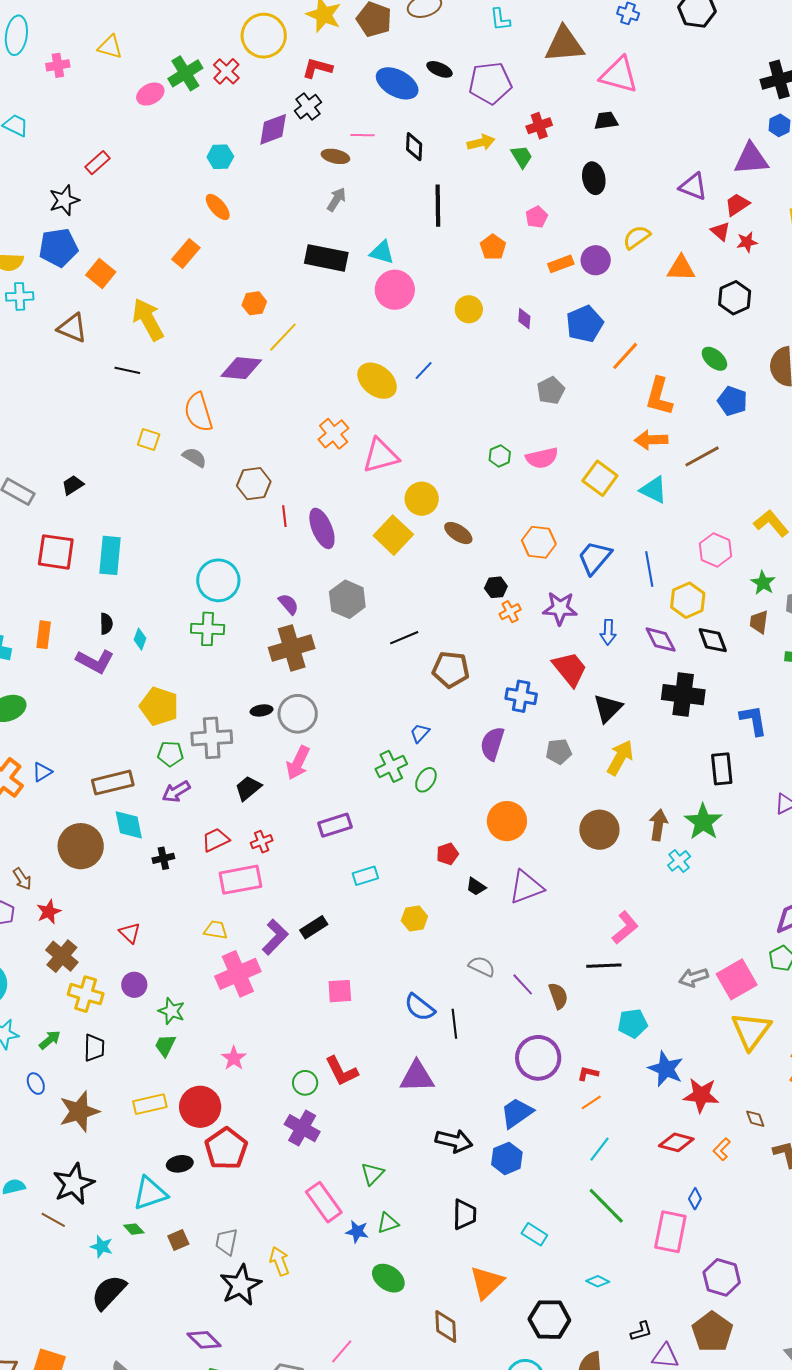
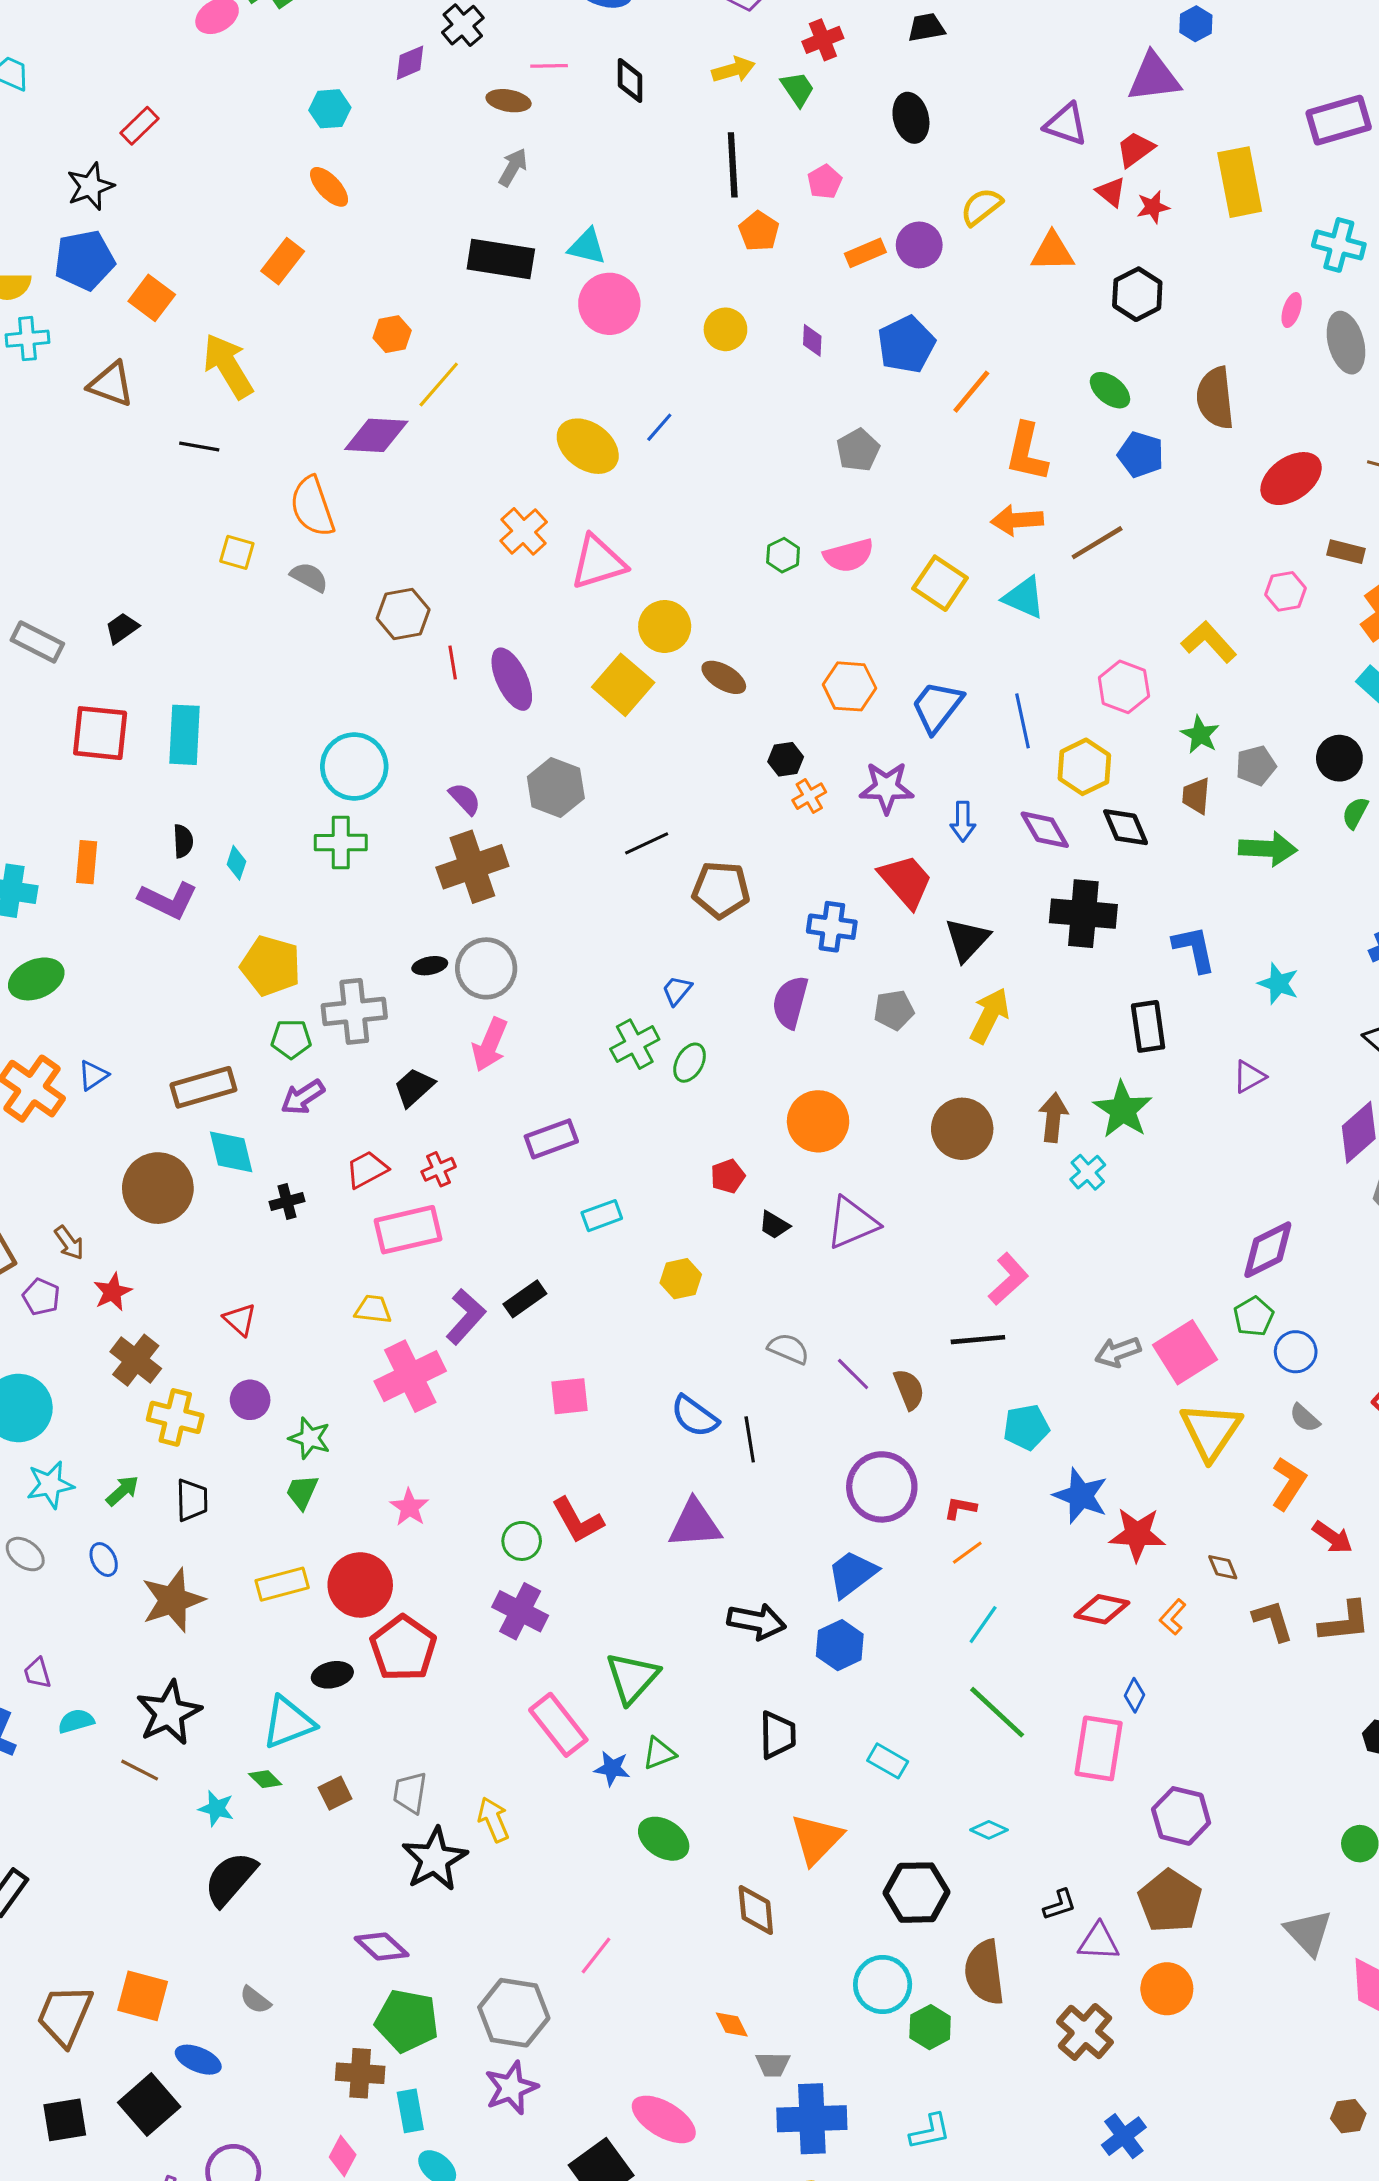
purple diamond: (273, 129) -> (410, 63), size x0.7
black line: (438, 206) -> (733, 165), moved
green triangle: (372, 1174) -> (632, 1678), size x1.5

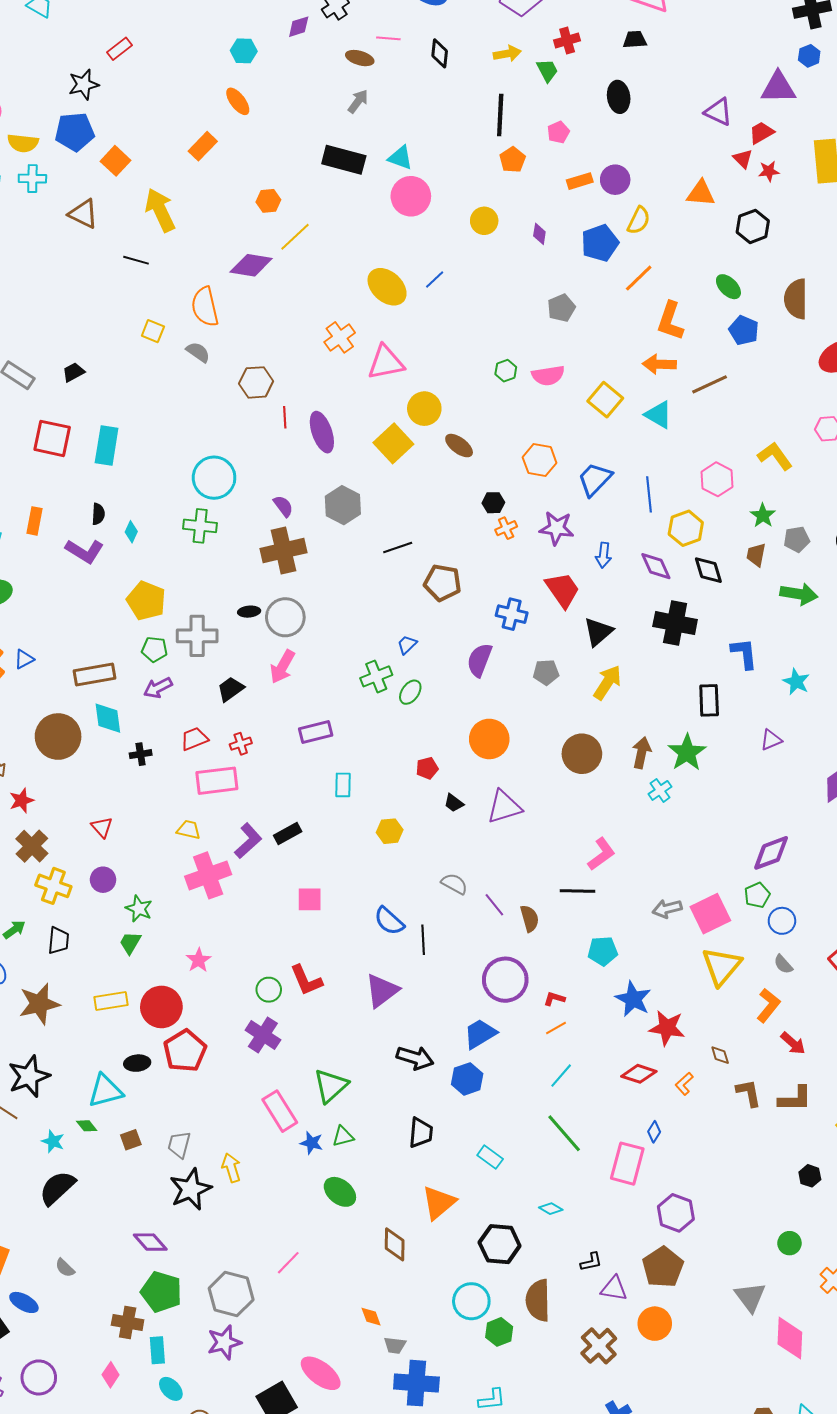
yellow semicircle: (981, 207) -> (639, 220), moved, turned 148
cyan rectangle: (602, 1216) -> (343, 785), turned -75
purple triangle: (695, 1524) -> (382, 991), turned -39

